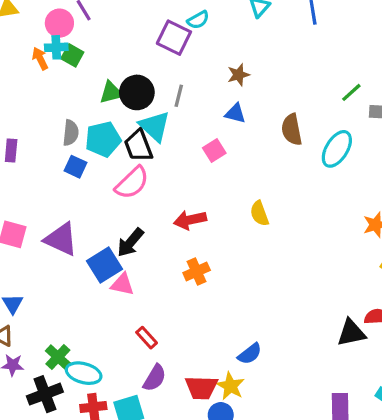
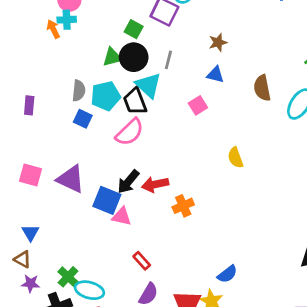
green square: (72, 55) -> (134, 29), moved
red arrow: (190, 220) -> (155, 184), moved
blue square: (105, 265) -> (107, 200), turned -36

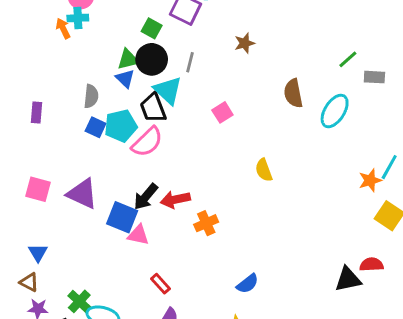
blue triangle: (215, 75) -> (125, 79), moved, turned 30
cyan pentagon: (106, 96) -> (121, 126), moved
blue semicircle: (227, 274) -> (248, 284), moved

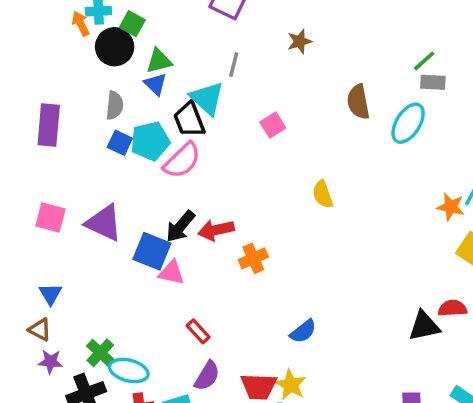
green square: (152, 28) -> (132, 24), moved
black circle: (152, 59) -> (115, 47), moved
gray rectangle: (374, 77) -> (433, 82), moved
purple rectangle: (37, 112) -> (49, 125), size x1.6
orange star: (370, 180) -> (451, 207), turned 30

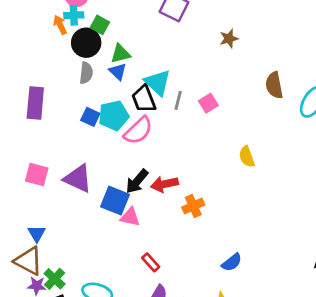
gray line: (234, 65) -> (178, 100), moved
gray semicircle: (115, 105) -> (86, 73), moved
brown triangle: (40, 330) -> (28, 261), size x1.6
green cross: (100, 353) -> (55, 279), moved

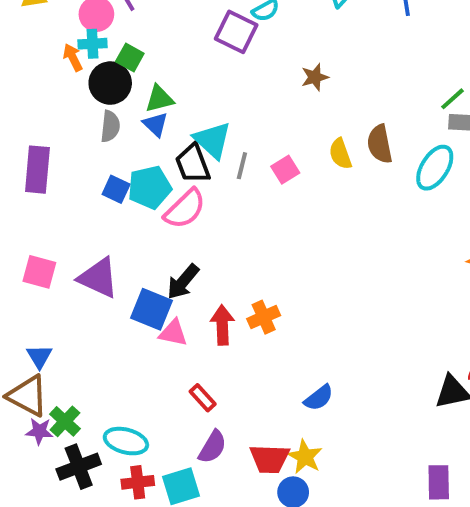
yellow semicircle: (247, 157) -> (340, 154), moved
red arrow: (164, 184) -> (222, 325), moved, turned 100

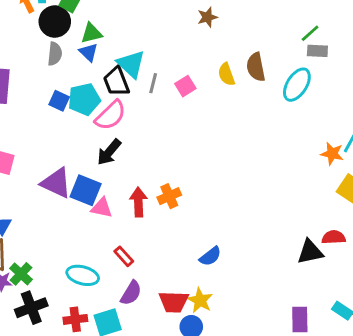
purple triangle: (98, 278) -> (56, 183), moved
black arrow: (183, 282) -> (109, 152), moved
cyan ellipse: (126, 441) -> (83, 275), moved

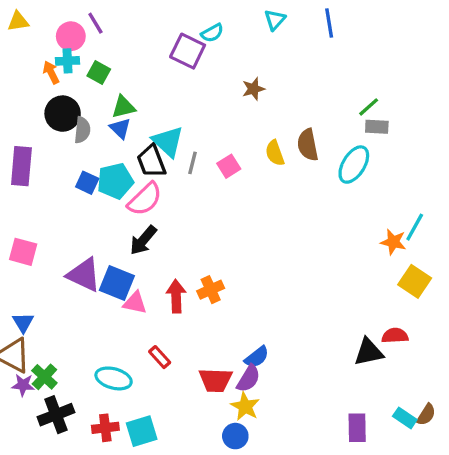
black circle: (55, 22) -> (63, 114), moved
purple semicircle: (131, 293) -> (248, 378), moved
red trapezoid: (174, 302) -> (216, 380), moved

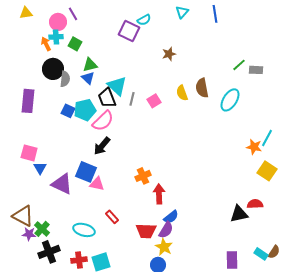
gray rectangle: (377, 127) -> (256, 70), moved
purple triangle: (84, 275) -> (62, 184), moved
red arrow: (176, 296) -> (159, 194), moved
blue triangle: (23, 323) -> (40, 168), moved

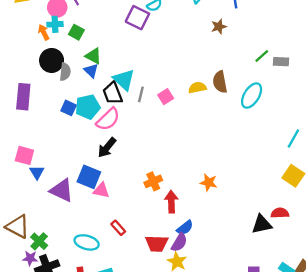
brown star: (169, 54) -> (219, 27), moved
green triangle: (90, 65) -> (93, 56), turned 42
yellow semicircle: (182, 93) -> (197, 88), turned 98
orange star: (254, 147) -> (209, 183), moved
purple star: (29, 234) -> (30, 258), moved

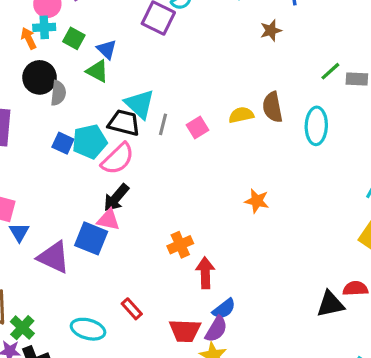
blue triangle: (91, 71) -> (107, 49), moved
black trapezoid: (113, 93) -> (124, 123), turned 125
cyan ellipse: (252, 96) -> (316, 126), turned -30
orange star: (209, 183) -> (257, 201), moved
pink triangle: (101, 190) -> (108, 220), moved

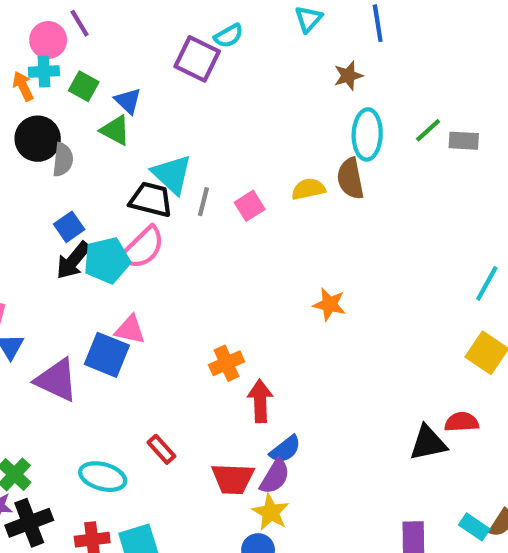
cyan ellipse: (316, 126) -> (367, 134), moved
cyan pentagon: (90, 142) -> (107, 260), moved
blue square: (63, 143) -> (69, 227), turned 30
black arrow: (116, 198) -> (73, 260), moved

